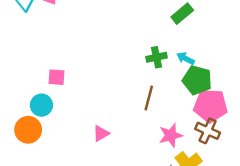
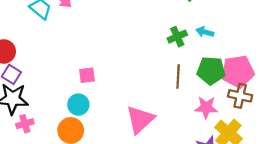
green pentagon: (197, 80) -> (211, 71), moved
pink triangle: (101, 133) -> (140, 119), size x1.8
pink star: (171, 135) -> (206, 107), turned 30

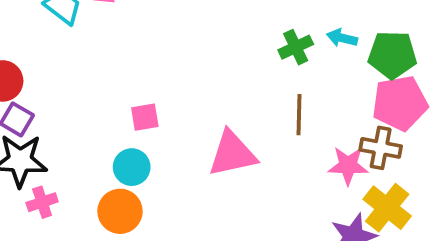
green pentagon: (211, 71) -> (392, 55), moved
brown cross: (240, 96) -> (381, 148), moved
pink triangle: (140, 119) -> (232, 154), moved, turned 32

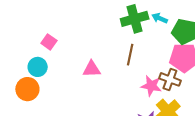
green cross: (296, 47) -> (135, 19), size x1.5
pink square: (145, 117) -> (49, 42), turned 35
pink triangle: (232, 154) -> (92, 69), size x0.7

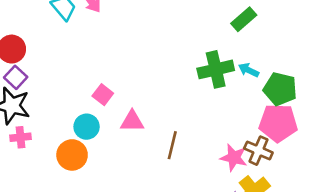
brown line: (130, 55) -> (172, 145), moved
pink triangle: (92, 69) -> (132, 121), moved

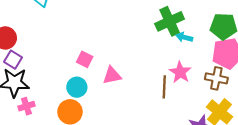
cyan arrow: (249, 70) -> (184, 37), moved
brown line: (172, 145) -> (164, 87), moved
pink star: (234, 158) -> (180, 72), moved, turned 30

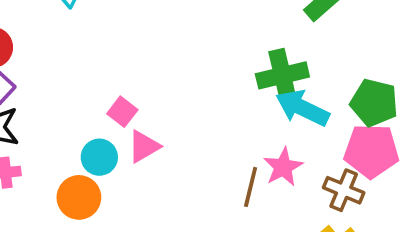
cyan arrow: (184, 37) -> (302, 108), size x1.8
pink triangle: (112, 75) -> (144, 146), moved, turned -30

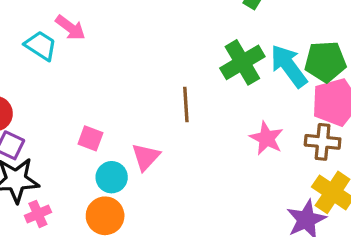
cyan arrow: (302, 108) -> (289, 66), moved, turned 45
pink square: (122, 112) -> (90, 138), moved
brown line: (251, 187) -> (186, 104), moved

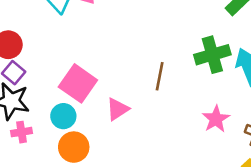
pink square: (90, 138) -> (78, 83), size x1.8
cyan circle: (112, 177) -> (63, 116), moved

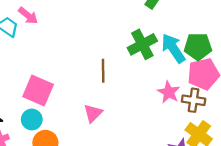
pink triangle: (118, 109) -> (93, 113), moved
pink star: (216, 119) -> (169, 92), moved

